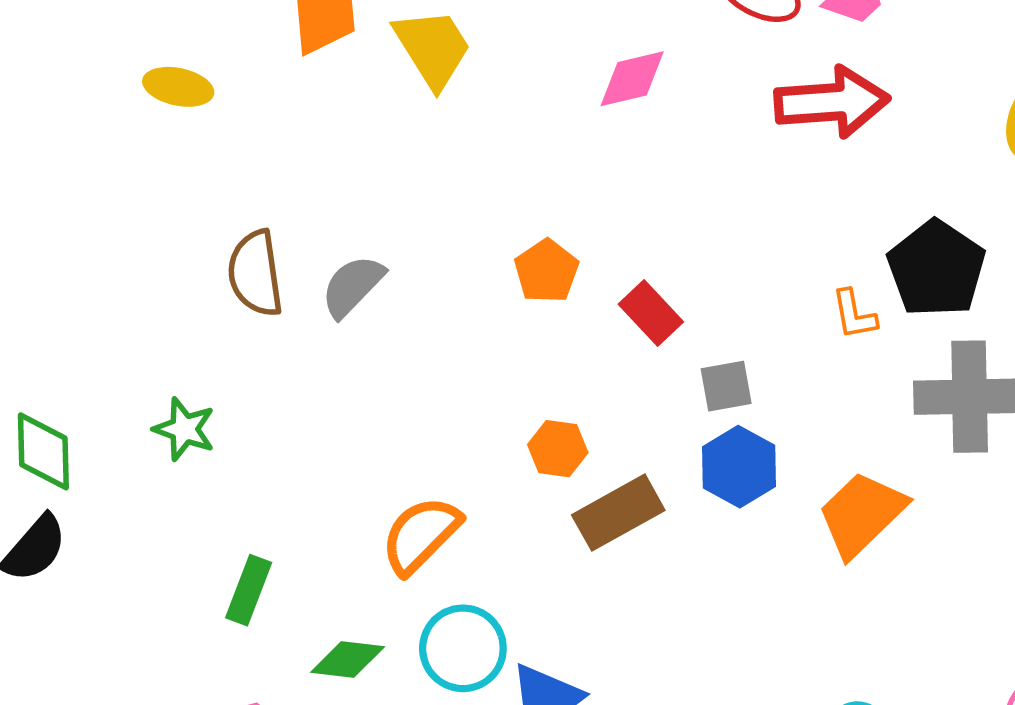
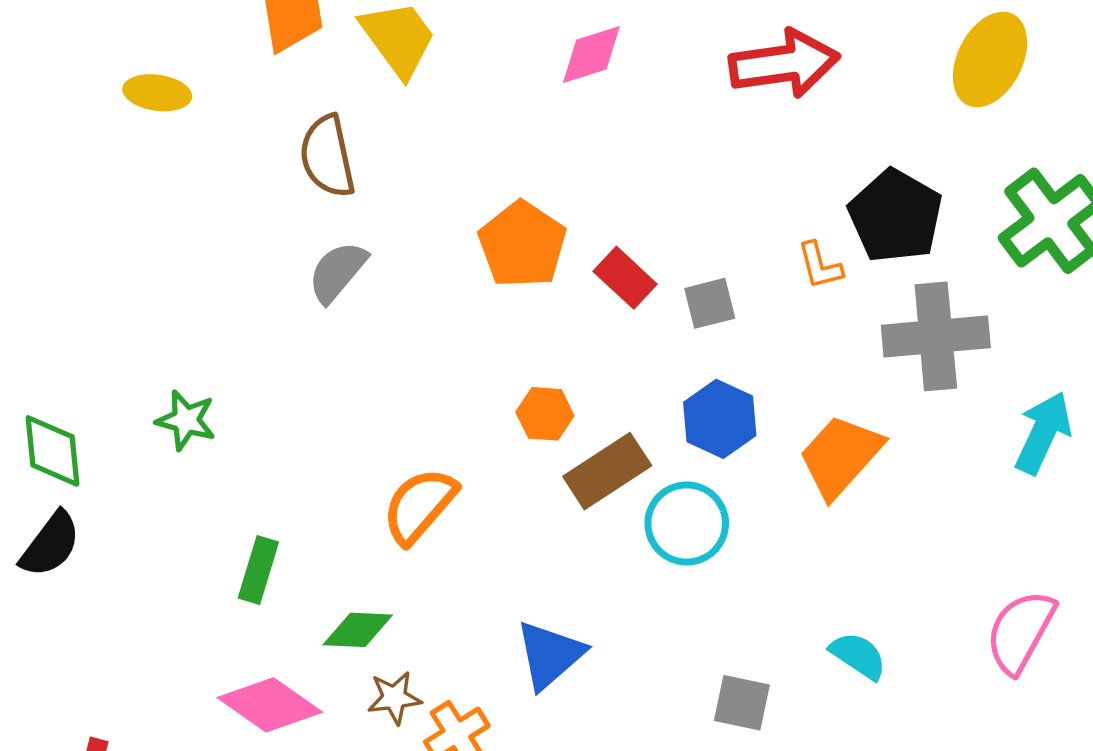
orange pentagon: (546, 271) -> (522, 245), size x1.4
brown semicircle: (255, 273) -> (327, 156), moved
gray square: (726, 386) -> (710, 303), moved
cyan circle: (463, 648) -> (687, 523), moved

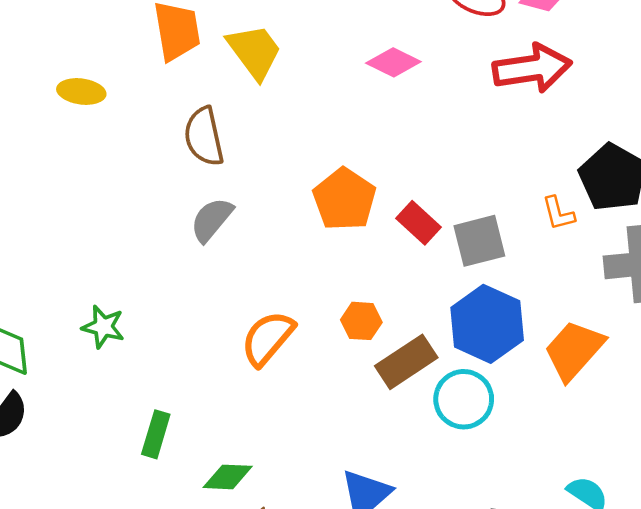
pink diamond: (591, 55) -> (393, 62), turned 44
gray square: (710, 303) -> (479, 241), size x1.4
blue hexagon: (720, 419) -> (487, 324), size x1.4
orange semicircle: (419, 506) -> (268, 338), moved

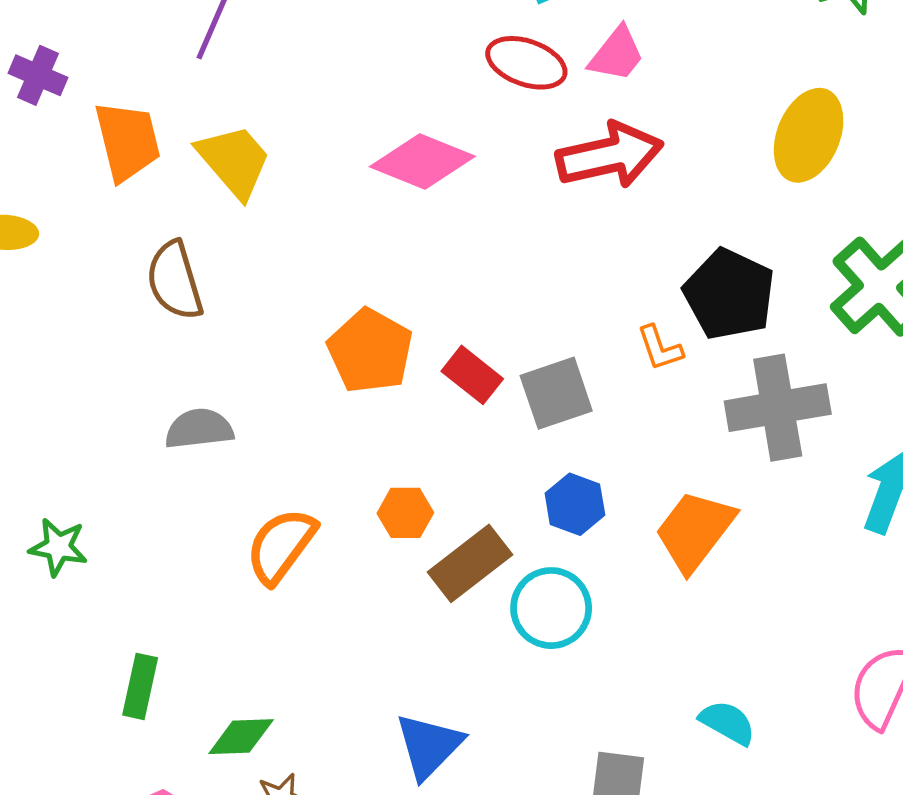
pink diamond: (393, 62) -> (422, 162), size x1.4
gray semicircle: (212, 220) -> (199, 429), moved, turned 48
blue hexagon: (487, 324) -> (575, 504), size x0.6

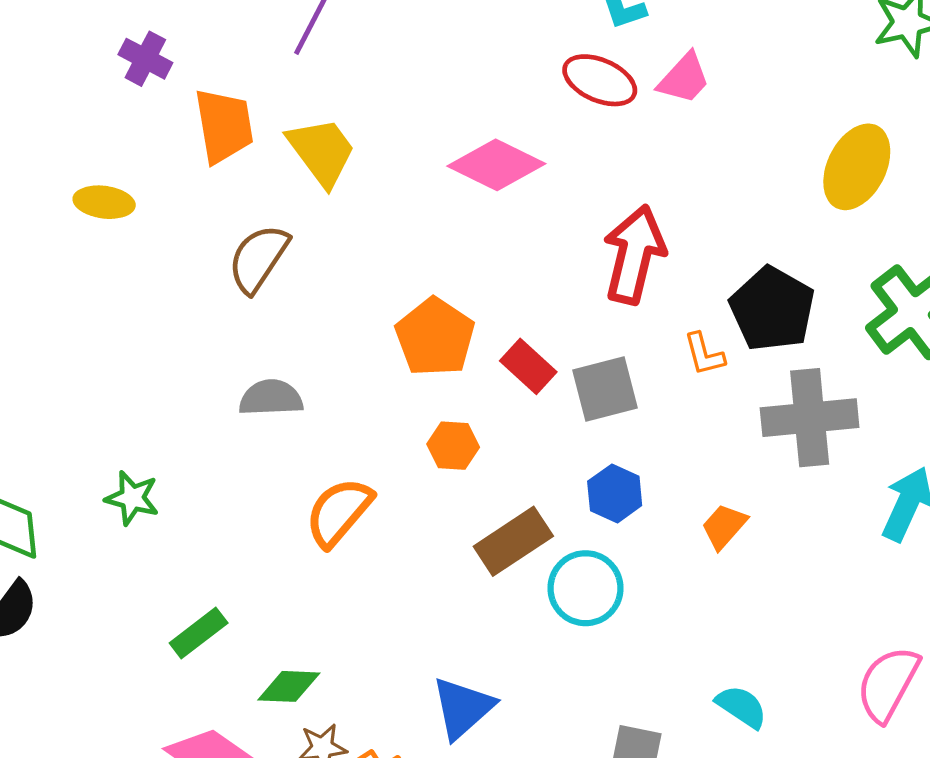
red arrow: (610, 155) -> (634, 254), moved, turned -68
brown semicircle: (175, 281) -> (258, 259), turned 46
orange hexagon: (405, 513) -> (453, 446), moved
orange trapezoid: (695, 531) -> (724, 526), size x0.6
green rectangle: (140, 686) -> (199, 633), turned 36

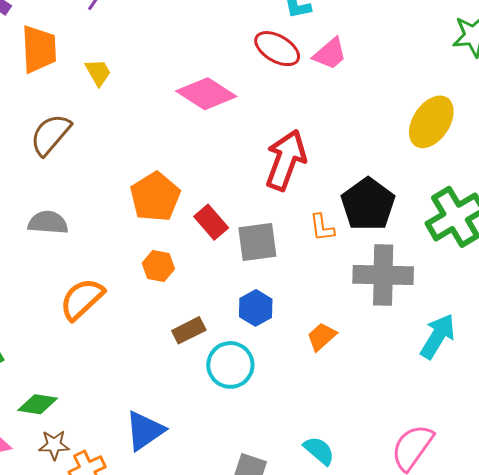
yellow trapezoid: (322, 152) -> (98, 72), size x0.6
brown rectangle: (513, 541) -> (189, 330), size x0.7

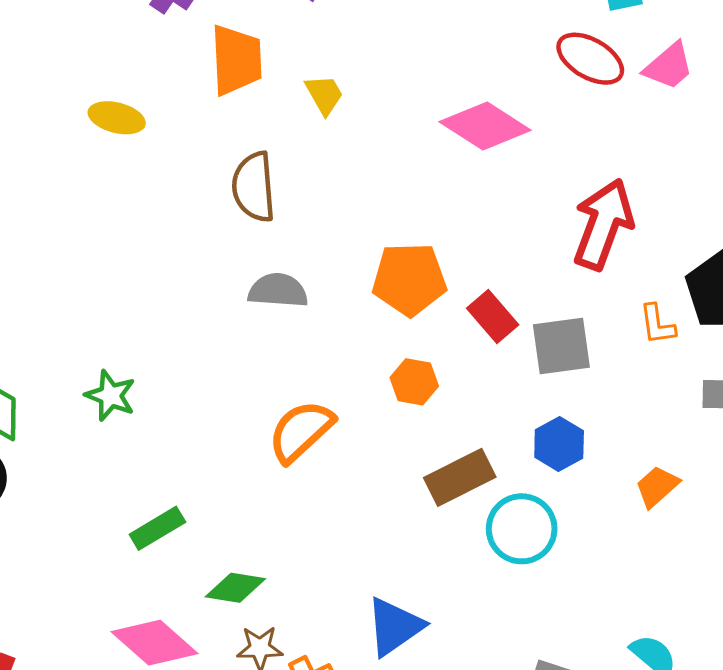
brown semicircle: (50, 135) -> (254, 187), turned -45
orange pentagon: (155, 197) -> (409, 279), turned 30
gray semicircle: (48, 223) -> (278, 290), moved
brown rectangle: (189, 330) -> (460, 477), size x1.4

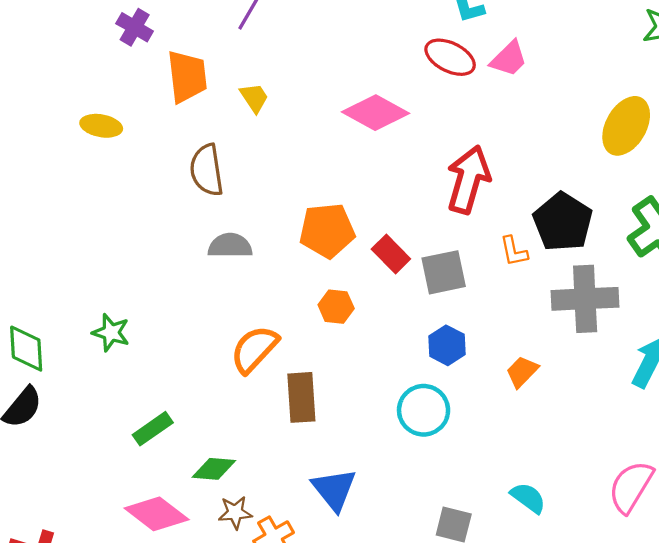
brown rectangle: (460, 477) -> (301, 397), moved, turned -63
blue triangle: (394, 627) -> (334, 489), turned -30

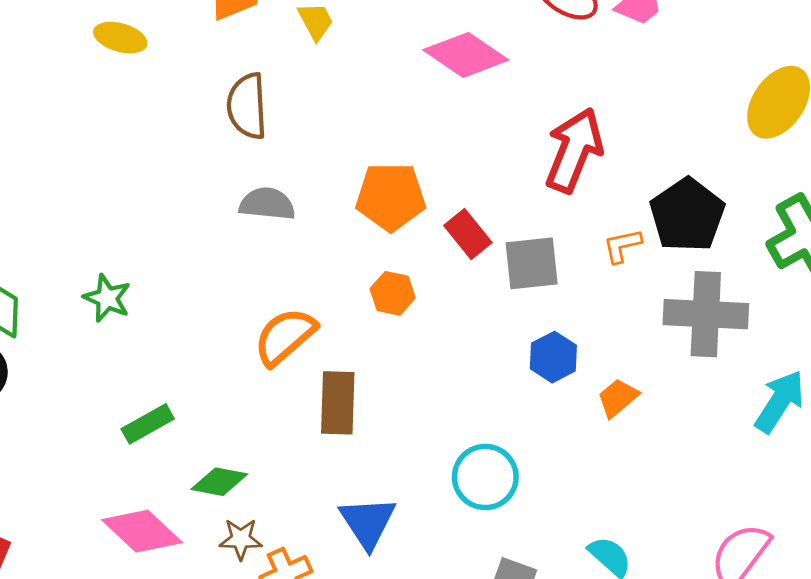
orange L-shape: (514, 251) -> (622, 246), turned 84
blue hexagon: (447, 345) -> (553, 357), moved
cyan circle: (424, 410) -> (485, 477), moved

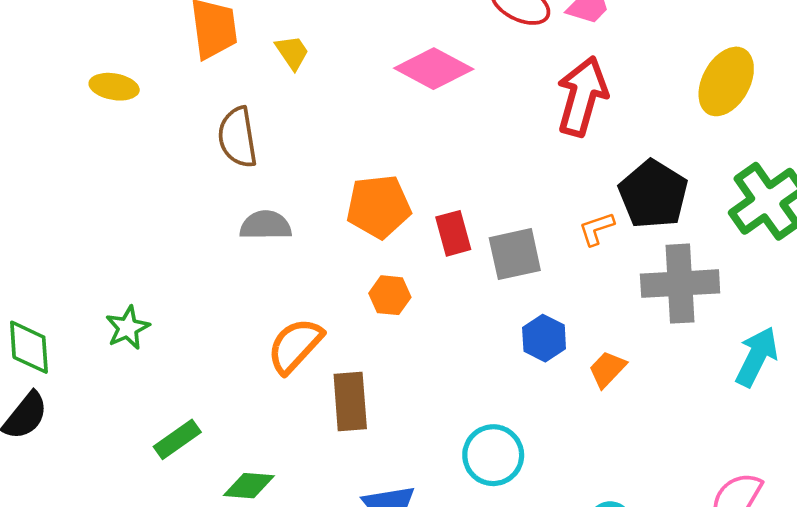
red arrow: (574, 150) -> (582, 96), moved
red rectangle: (468, 234) -> (453, 233), turned 30
green star: (107, 298) -> (128, 328), turned 30

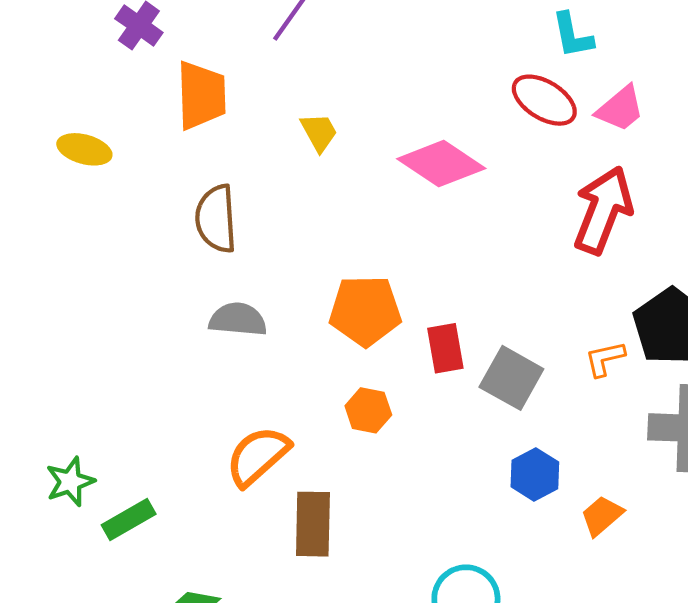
yellow trapezoid: (292, 52) -> (319, 132), moved
gray square: (515, 254) -> (511, 378), turned 36
green star: (128, 328) -> (70, 482), moved
green rectangle: (177, 439) -> (129, 520), moved

